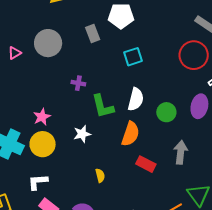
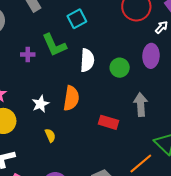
green L-shape: (103, 106) -> (54, 45), moved
orange semicircle: (130, 134) -> (71, 98), moved
yellow semicircle: (100, 176) -> (50, 135), moved

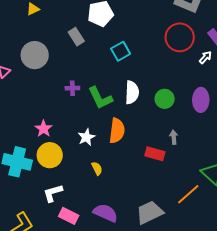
green L-shape: (54, 45) -> (100, 98), moved
purple ellipse: (151, 56) -> (201, 100), moved
gray arrow: (141, 104) -> (174, 137), moved, size x0.6

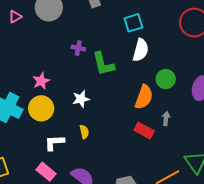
white semicircle: (132, 92) -> (141, 50), moved
orange semicircle: (117, 131) -> (144, 97), moved
white L-shape: (53, 193) -> (54, 143), moved

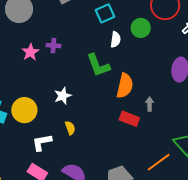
white semicircle: (141, 50) -> (116, 40), size x0.7
green L-shape: (103, 64) -> (98, 65), moved
green circle: (166, 79) -> (141, 28), moved
pink star: (41, 81) -> (30, 52), moved

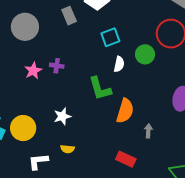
red rectangle: (129, 119) -> (126, 159), moved
yellow semicircle: (70, 128) -> (67, 149), turned 112

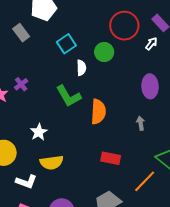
purple cross: (57, 66) -> (21, 84), turned -32
gray arrow: (148, 131) -> (141, 123), moved
yellow semicircle: (67, 149) -> (52, 162), size x1.6
white L-shape: (38, 161) -> (26, 182), turned -140

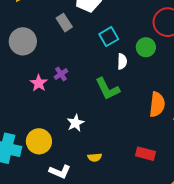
orange semicircle: (98, 112) -> (157, 104), moved
yellow semicircle: (52, 162) -> (95, 157), moved, size x0.6

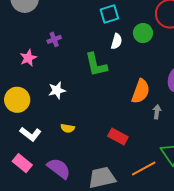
pink star: (39, 83) -> (28, 58), moved

